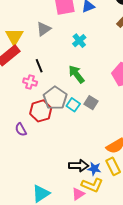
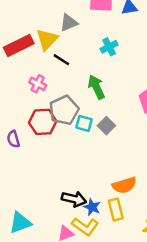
yellow triangle: (14, 37) -> (47, 39), moved
black line: (39, 66) -> (61, 60), moved, turned -48
cyan square: (73, 105) -> (84, 123), turned -32

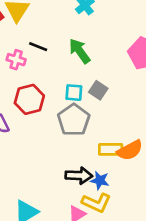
black line: (61, 60) -> (38, 47), moved
gray pentagon: (64, 110) -> (74, 120), moved
yellow rectangle: (116, 209) -> (111, 149), moved, turned -65

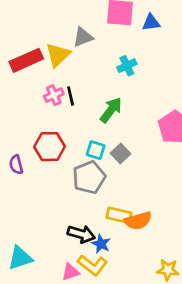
black line: (38, 47) -> (71, 96), turned 42
green arrow: (80, 51) -> (111, 110), turned 60
pink cross: (16, 60) -> (54, 95), moved, turned 36

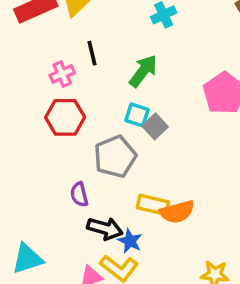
pink cross: (54, 95) -> (62, 74), moved
cyan square: (96, 150) -> (137, 115), moved
purple semicircle: (16, 165) -> (79, 194), moved

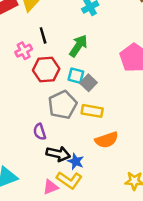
red hexagon: (65, 117) -> (46, 70), moved
yellow rectangle: (153, 205) -> (92, 111), moved

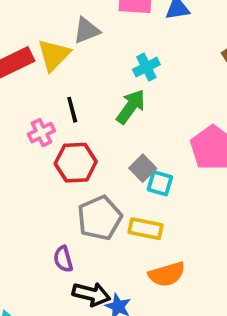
green arrow: (78, 46) -> (131, 107), moved
cyan square: (76, 76) -> (160, 183), moved
gray square: (88, 83) -> (143, 168), moved

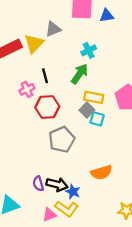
yellow rectangle: (146, 229) -> (94, 97), moved
purple semicircle: (63, 259) -> (38, 184), moved

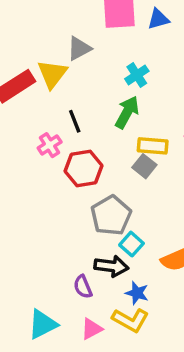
cyan square: (97, 119) -> (132, 244), moved, turned 32
black arrow: (57, 184) -> (111, 266), moved
pink triangle: (49, 215) -> (92, 329), moved

